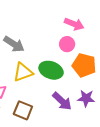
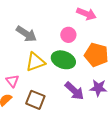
pink circle: (67, 44) -> (68, 35), moved

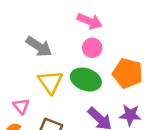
pink arrow: (86, 14) -> (90, 21), moved
yellow triangle: (35, 62) -> (50, 82), turned -45

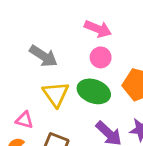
pink triangle: (21, 106) -> (24, 120), turned -36

